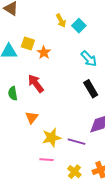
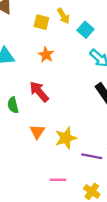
cyan square: (79, 26) -> (85, 30), moved
yellow square: (28, 43) -> (41, 22), moved
yellow star: (52, 138) -> (66, 138), moved

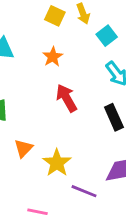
red arrow: (39, 92) -> (67, 98), moved
yellow star: (66, 138) -> (57, 163), turned -30

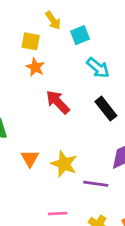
yellow square: (55, 16) -> (31, 41), moved
cyan square: (107, 36) -> (80, 35), turned 30

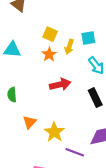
yellow arrow: (53, 20) -> (69, 47), moved, turned 40
red arrow: (58, 102) -> (60, 84), turned 108

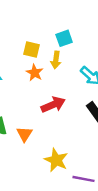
cyan square: (88, 38) -> (64, 38), moved
orange triangle: (30, 122) -> (24, 134), moved

